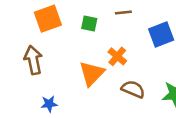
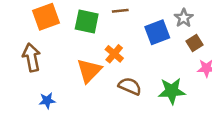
green square: (89, 23) -> (87, 22), size x1.5

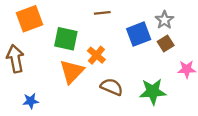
green square: (87, 22) -> (66, 39), moved
brown square: (194, 43) -> (166, 43), moved

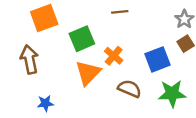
blue square: (139, 34) -> (157, 59), moved
green square: (66, 39) -> (82, 39), turned -35

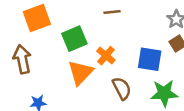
blue square: (157, 59) -> (150, 59), turned 30
brown semicircle: (129, 89) -> (122, 88), turned 40

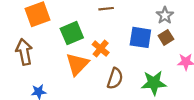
blue square: (150, 59) -> (140, 37), moved
brown semicircle: (122, 88) -> (115, 78), turned 45

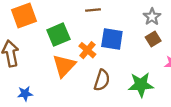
blue square: (140, 37) -> (112, 39), moved

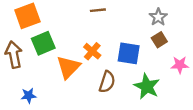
green square: (58, 35) -> (43, 43), moved
blue square: (112, 39) -> (129, 53), moved
green star: (141, 85) -> (147, 86), turned 30

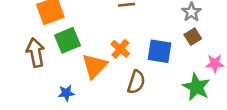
green star: (147, 86) -> (196, 87), moved
blue star: (29, 96) -> (66, 93), moved

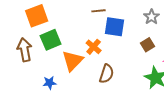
brown square: (193, 37) -> (148, 45), moved
blue square: (160, 51) -> (115, 27), moved

